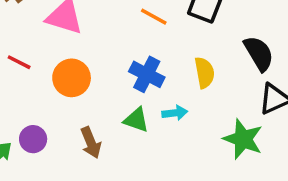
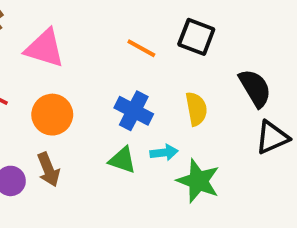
green star: (243, 139) -> (198, 181), moved
brown arrow: (91, 143) -> (48, 170), moved

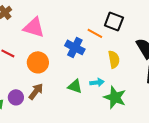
orange line: (141, 48) -> (95, 33), moved
blue cross: (134, 111) -> (75, 47), moved
brown arrow: (48, 170) -> (36, 91), turned -120

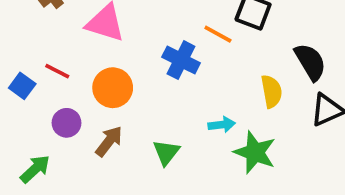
yellow semicircle: (114, 59) -> (272, 91), moved
green triangle: (75, 86) -> (166, 152), moved, turned 49
purple circle: (16, 97) -> (67, 123), moved

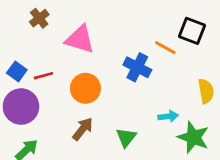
red line: (57, 71) -> (43, 76), turned -42
blue square: (22, 86) -> (17, 71), moved
purple circle: (67, 123) -> (21, 107), moved, size x1.6

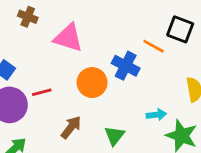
brown cross: (39, 18) -> (28, 17), turned -30
red line: (43, 76) -> (42, 92), moved
orange circle: (85, 88) -> (92, 83), moved

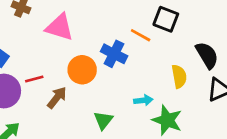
brown arrow: (71, 127) -> (57, 98), moved

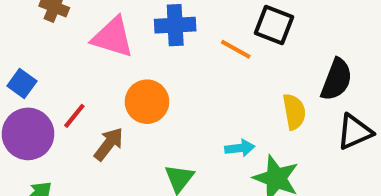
blue cross: (114, 54) -> (175, 25), moved, turned -30
black semicircle: (207, 55) -> (337, 79), turned 52
red line: (34, 79) -> (74, 116), turned -36

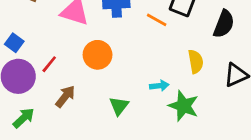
black semicircle: (337, 79) -> (224, 24), moved
brown arrow: (109, 144) -> (65, 96), moved

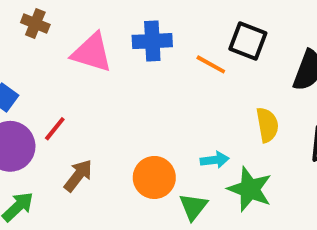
orange circle: (98, 55) -> (154, 177), moved
green triangle: (119, 106) -> (193, 207), moved

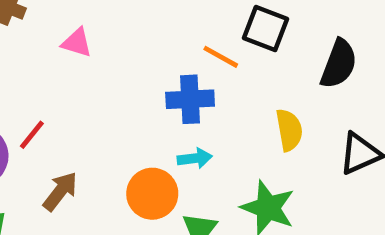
blue cross: (152, 41) -> (190, 99), moved
pink triangle: (92, 53) -> (77, 43), size x0.6
cyan arrow: (215, 160) -> (195, 158), moved

